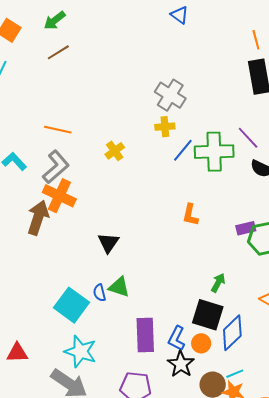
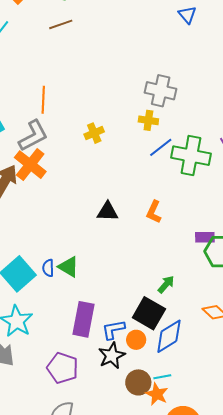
gray cross: (170, 95) -> (161, 91), turned -32
orange line: (58, 130) -> (43, 100), turned 68
black triangle: (108, 243) -> (107, 212), moved, turned 45
blue L-shape: (177, 338) -> (113, 330), turned 40

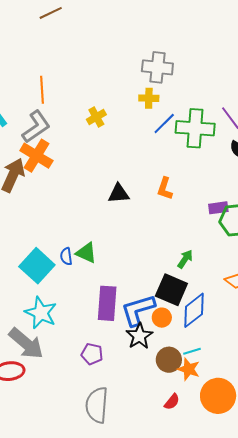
blue L-shape: (113, 330) -> (138, 310), size x1.5
purple pentagon: (63, 368) -> (92, 354), size x0.7

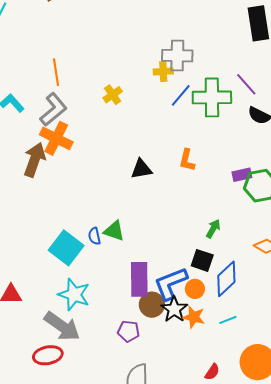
gray cross: (157, 67) -> (177, 56), moved
black square: (171, 290) -> (202, 260), size x0.7
brown circle: (169, 360) -> (152, 305), moved
orange star: (189, 369) -> (194, 317), moved

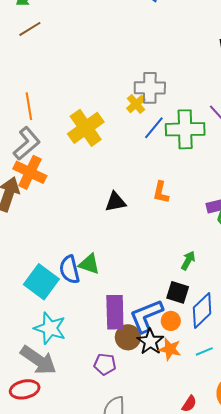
yellow cross: (163, 71) -> (136, 104), turned -36
yellow cross: (113, 95) -> (86, 128), size x1.8
blue semicircle: (94, 236) -> (70, 270), size x1.6

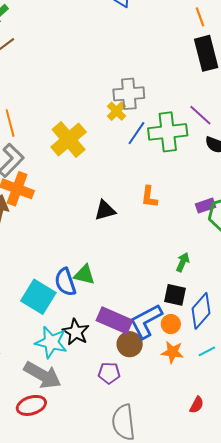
purple rectangle: (115, 312) -> (114, 320), turned -60
black star: (150, 342) -> (76, 332), moved

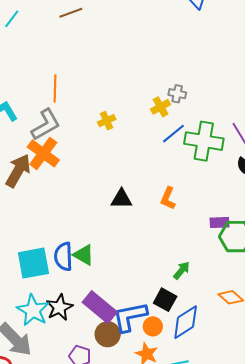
gray cross: (129, 94) -> (177, 94), size x0.6
yellow cross: (69, 140) -> (107, 121), size x0.5
cyan square: (38, 297) -> (33, 263), turned 32

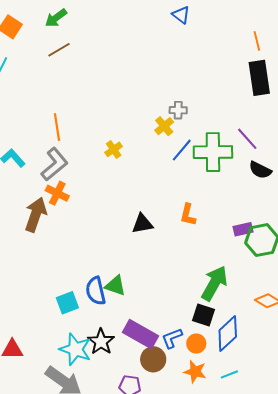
orange cross: (43, 153) -> (57, 193), size x0.7
cyan square: (33, 263) -> (67, 303), size x0.7
green arrow: (182, 270) -> (214, 283), size x1.8
blue L-shape: (130, 317) -> (172, 338), size x0.6

